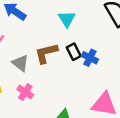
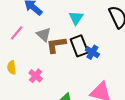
black rectangle: (74, 52) -> (79, 46), size x1.5
gray triangle: (20, 63) -> (44, 35), moved

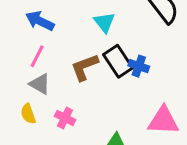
pink line: (17, 33) -> (37, 56), moved
gray triangle: (44, 35) -> (40, 84), moved

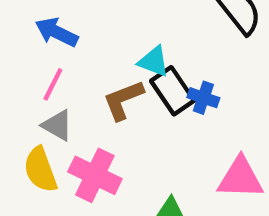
cyan triangle: (104, 22) -> (154, 61), moved, turned -30
yellow semicircle: (28, 114) -> (40, 170), size x1.5
pink cross: (65, 118) -> (95, 175), size x1.6

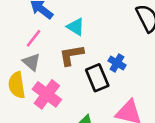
cyan triangle: (154, 61) -> (76, 27), moved
black rectangle: (173, 91) -> (97, 78), moved

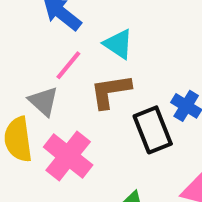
pink line: (34, 38) -> (68, 65), moved

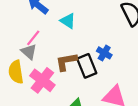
pink line: (68, 65) -> (33, 38), moved
brown L-shape: (111, 91) -> (66, 62), moved

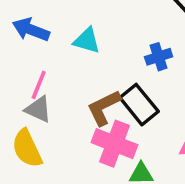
blue cross: (104, 53) -> (159, 57), moved, turned -32
pink cross: (42, 80) -> (114, 144), moved

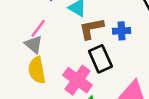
brown L-shape: (104, 108) -> (91, 28), moved
yellow semicircle: (27, 148) -> (37, 70), moved

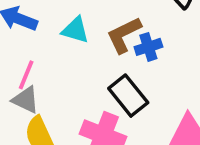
brown L-shape: (91, 28) -> (124, 35), moved

